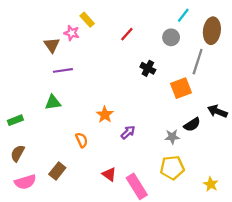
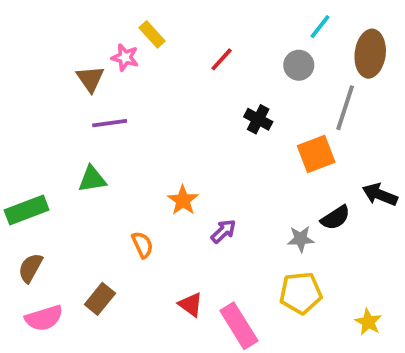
green rectangle: (15, 120) -> (27, 210), size x1.5

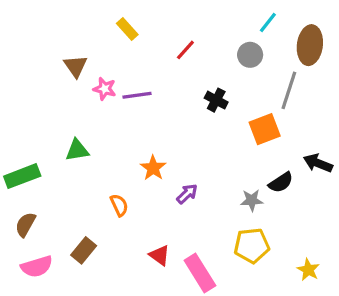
pink star: (125, 57) -> (105, 89), moved
purple line: (110, 123) -> (137, 95), moved

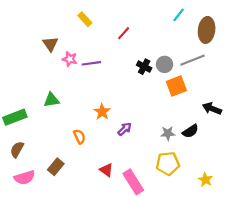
gray circle: (250, 55) -> (165, 64), moved
gray line: (289, 90) -> (193, 60), turned 50
black semicircle: (281, 183) -> (190, 131), moved

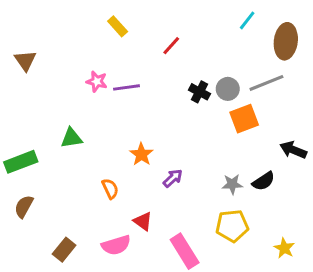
brown triangle: (50, 44) -> (25, 61), moved
brown rectangle: (56, 167) -> (64, 250), moved
red triangle: (106, 170) -> (143, 221), moved
pink semicircle: (25, 178) -> (116, 245), moved

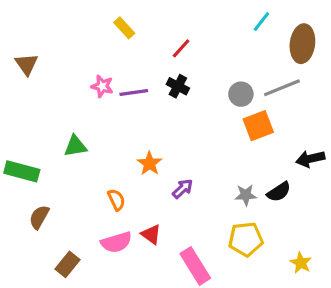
black cross: (199, 92) -> (178, 86), moved
black arrow: (293, 150) -> (310, 159), turned -35
green rectangle: (21, 162) -> (22, 171), turned 36
brown semicircle: (24, 206) -> (39, 217), moved
pink semicircle: (116, 245) -> (116, 242), moved

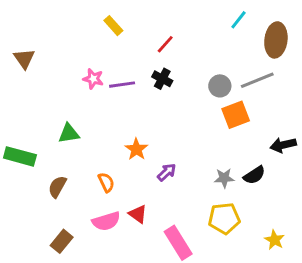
brown semicircle: (39, 217) -> (57, 187), moved

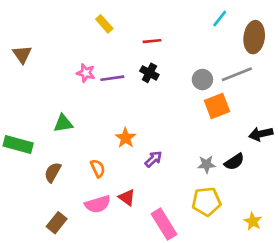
red line: (165, 44) -> (152, 41), turned 42

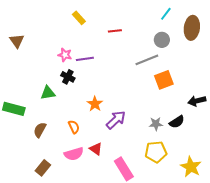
black cross: (149, 73) -> (68, 77), moved
gray line: (237, 74) -> (147, 60), moved
gray circle: (202, 80) -> (162, 40), moved
purple arrow: (153, 159) -> (116, 120), size x1.5
yellow star: (253, 221) -> (191, 167), size x1.5

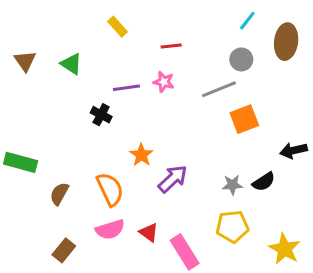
pink star: (65, 55) -> (164, 82), moved
green triangle: (48, 93) -> (71, 64), moved, turned 42
orange semicircle: (74, 127) -> (110, 189), size x1.6
red triangle: (96, 149) -> (149, 232), moved

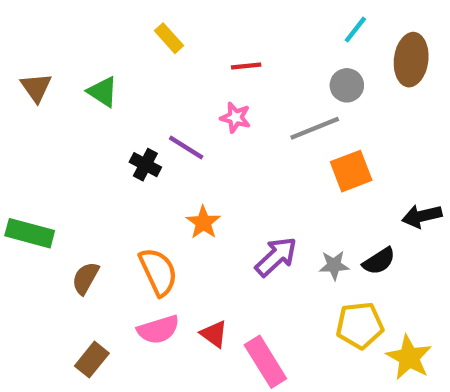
purple line: (126, 88) -> (186, 147), moved, turned 40
purple arrow: (173, 179) -> (276, 257), moved
yellow pentagon: (232, 227) -> (360, 325), moved

